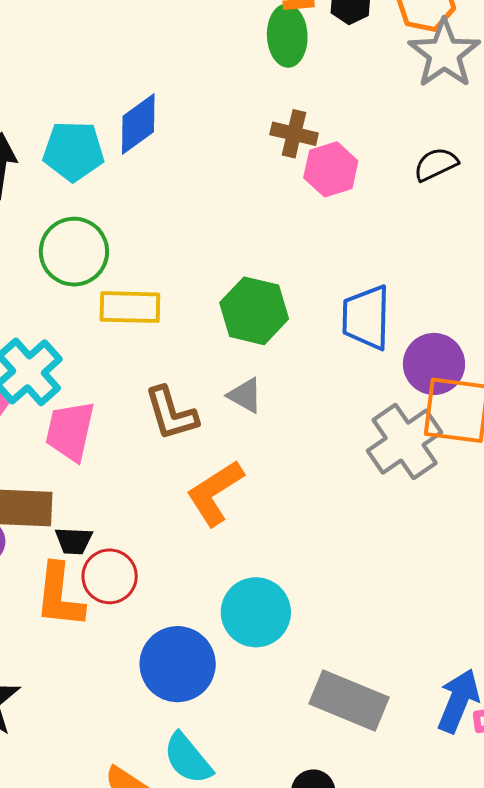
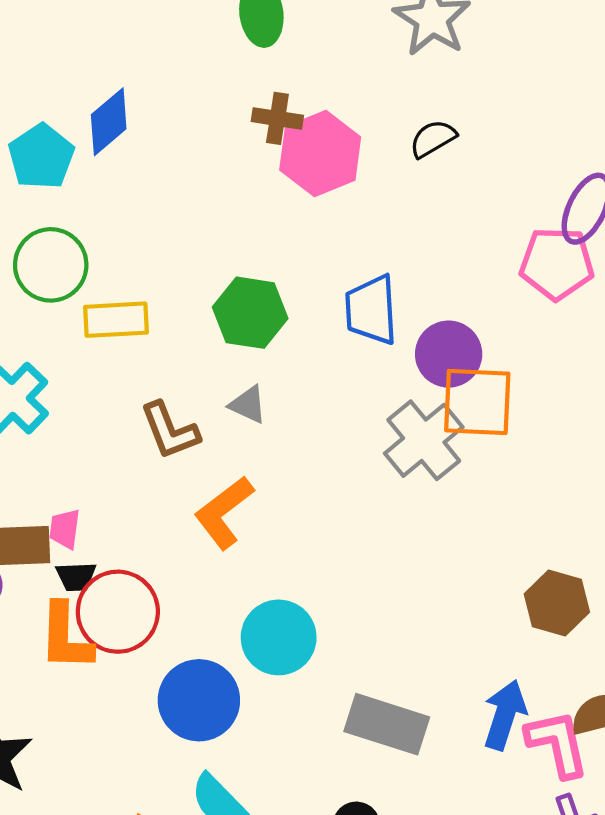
cyan pentagon: (73, 151) -> (41, 157), turned -30
pink hexagon: (331, 169) -> (320, 154), size x1.4
pink trapezoid: (70, 431) -> (65, 529), moved, size x0.6
red circle: (110, 576) -> (118, 612), size x1.4

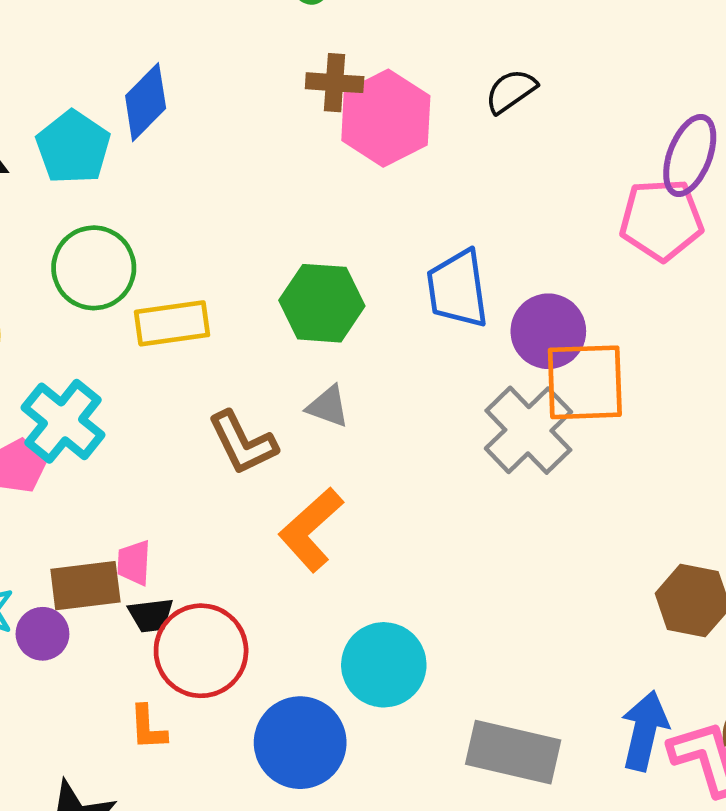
orange L-shape: (66, 637) -> (148, 728), moved, size x0.6

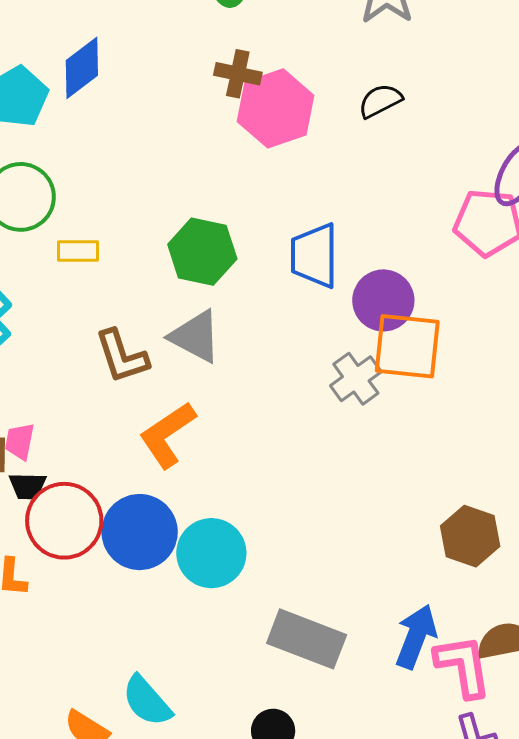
yellow rectangle: (172, 323) -> (78, 251), size x0.7
gray triangle: (328, 406) -> (195, 336), size x1.5
gray cross: (528, 430) -> (356, 379), size x0.7
blue circle: (300, 743) -> (140, 532), moved

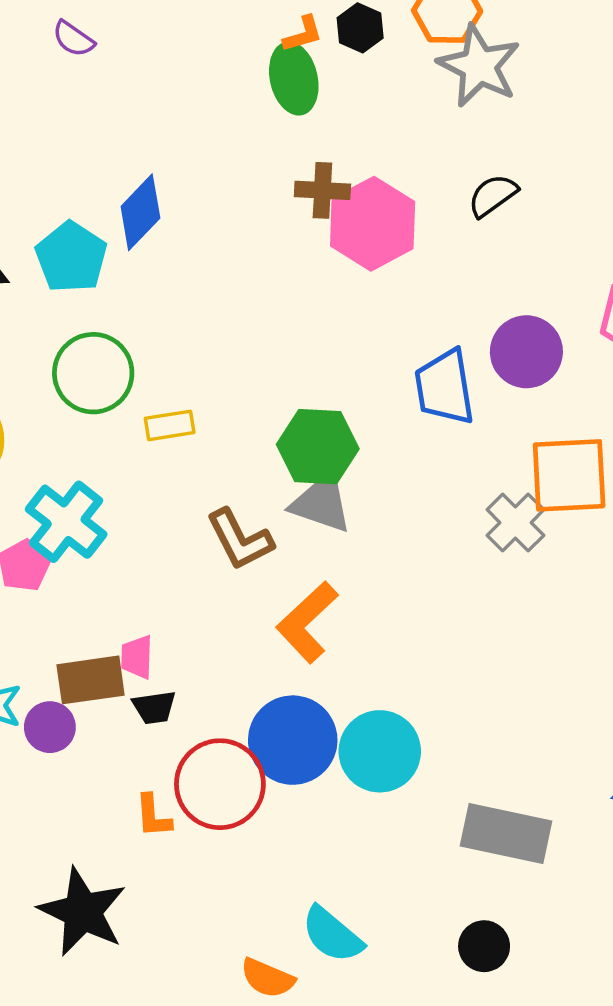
green hexagon: (202, 252) -> (318, 447), moved
purple circle: (383, 300) -> (526, 352), moved
red circle: (64, 521) -> (220, 784), moved

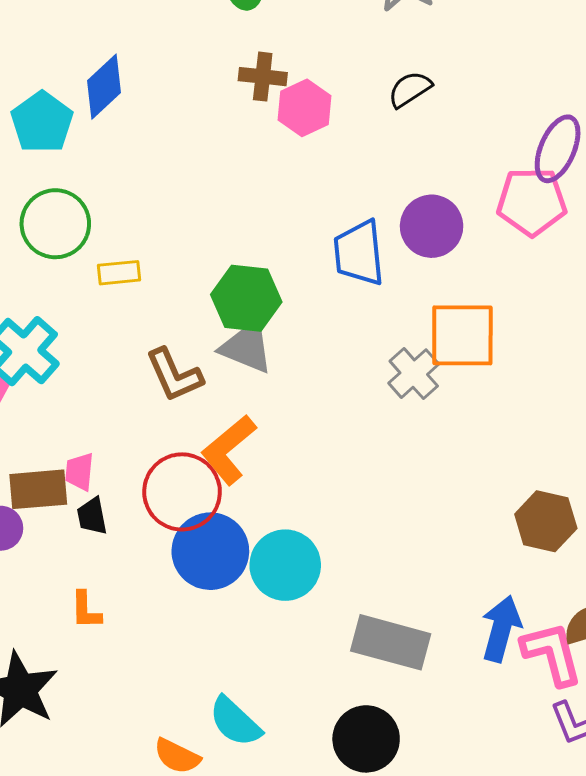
pink hexagon: (373, 224) -> (304, 108), size x0.7
black trapezoid: (154, 707) -> (92, 516), turned 84
red circle: (220, 784) -> (182, 492), moved
black circle: (484, 946) -> (366, 739), size x1.5

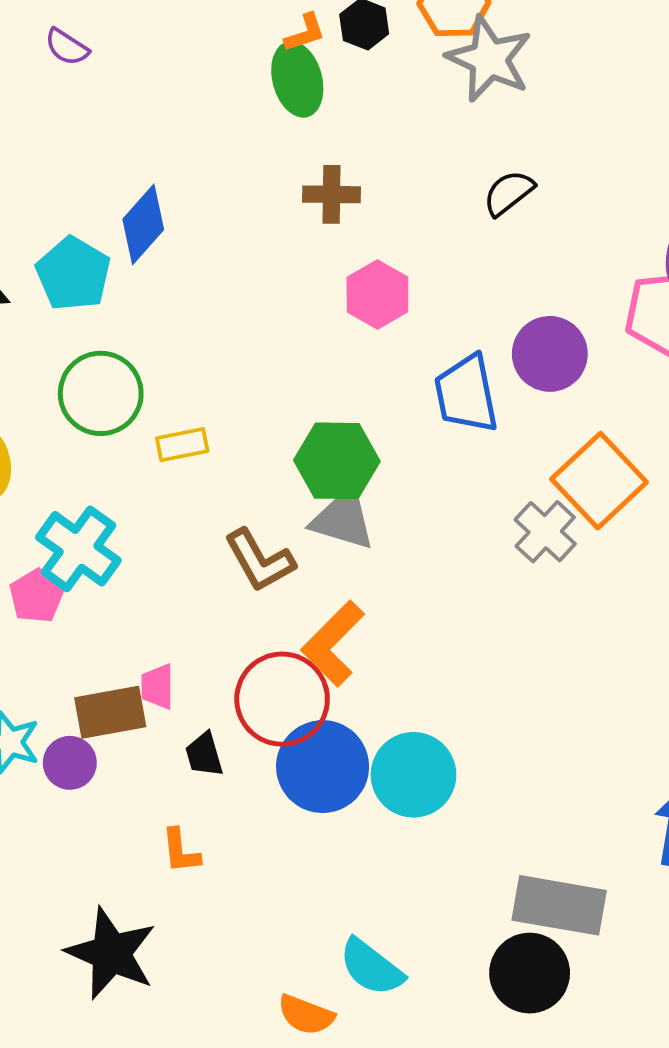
pink hexagon: (304, 108) -> (377, 294), moved
orange square: (462, 335) -> (599, 481), turned -38
black trapezoid: (92, 516) -> (204, 754), moved
gray rectangle: (391, 642) -> (559, 905), moved

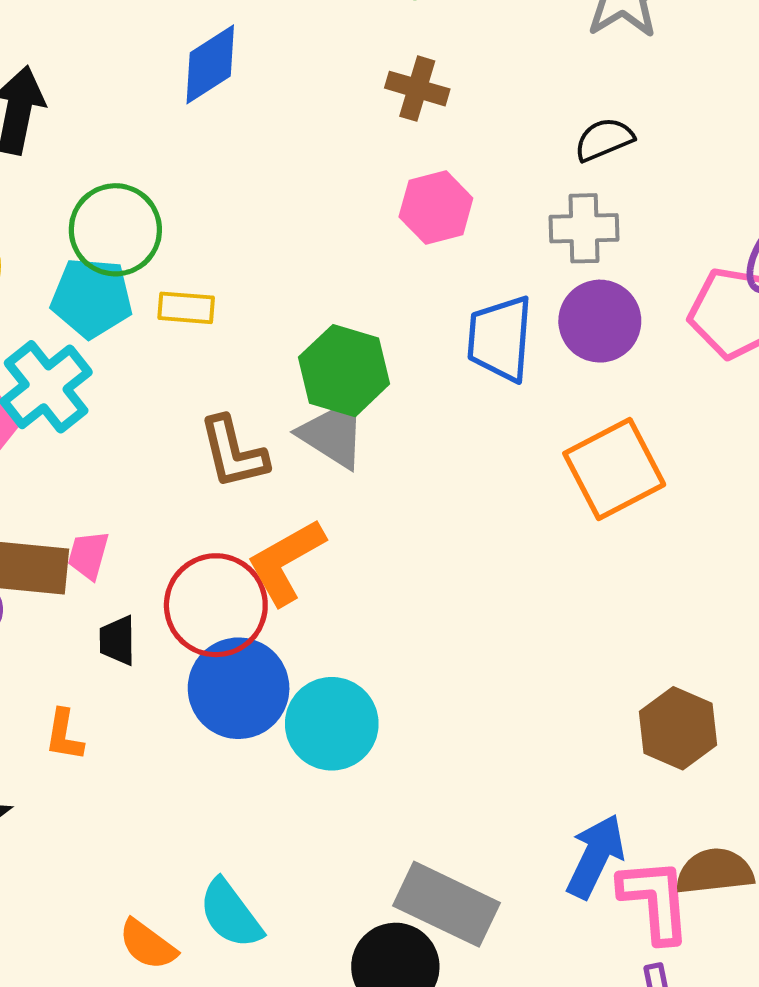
cyan pentagon: (73, 274) -> (92, 298), moved, turned 30
gray cross: (545, 532) -> (584, 228), moved, turned 30

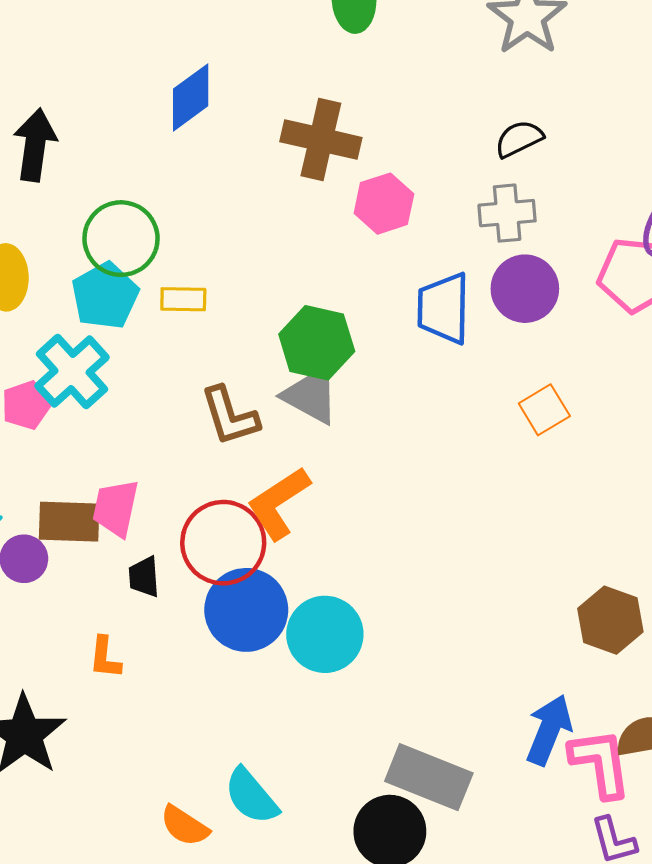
brown cross: (417, 89) -> (321, 140), moved, size x1.5
cyan pentagon: (92, 298) -> (105, 296), turned -30
orange square: (614, 469) -> (544, 410), size x0.6
pink trapezoid: (88, 555) -> (116, 508), size x1.4

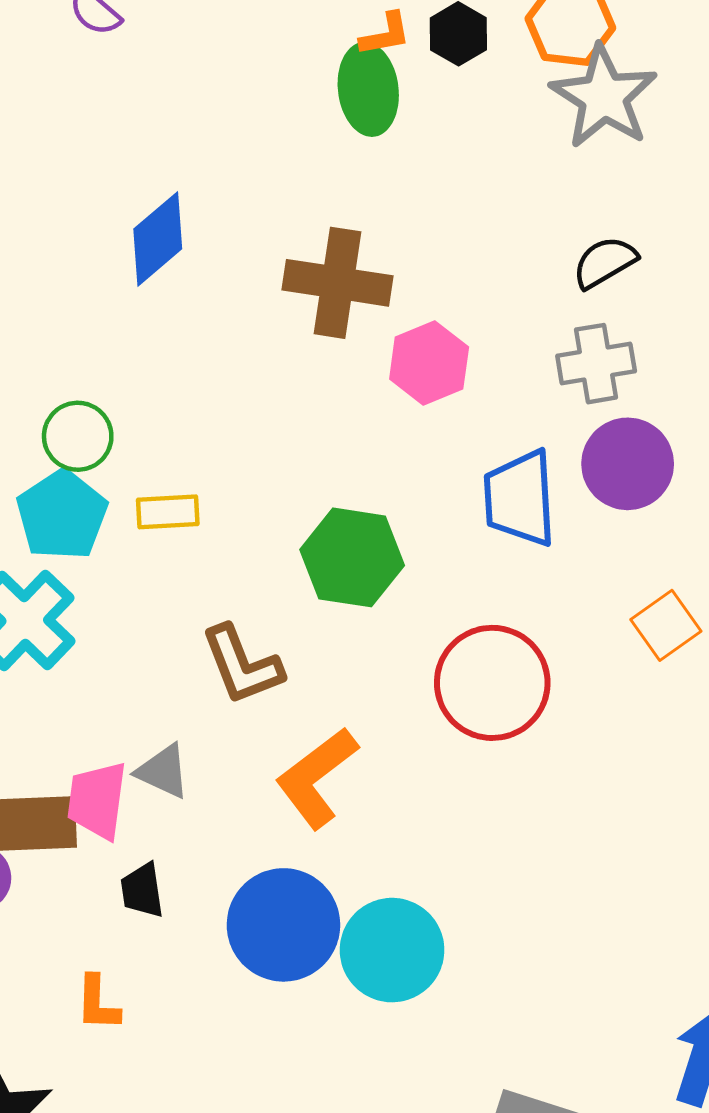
green circle: (121, 239) -> (78, 436), size x0.7
gray triangle: (311, 395) -> (163, 771), moved, size x0.7
red circle: (223, 543) -> (492, 683), moved

